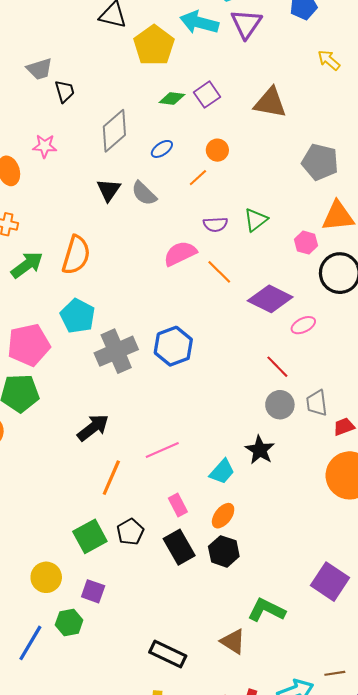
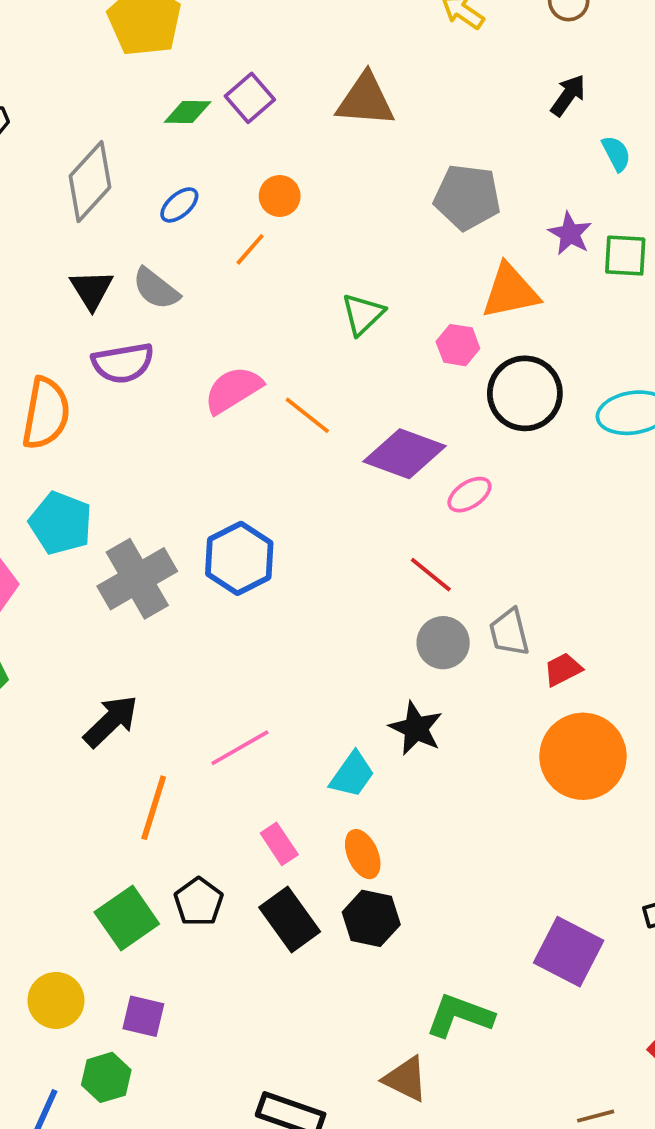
purple semicircle: (215, 224) -> (123, 363), moved, size x1.4
orange ellipse: (223, 516) -> (363, 854), turned -55

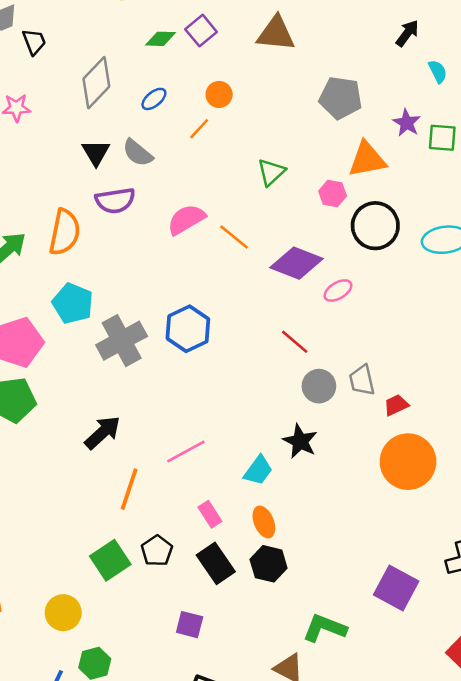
red line: (431, 575) -> (295, 342), moved
purple square: (143, 1016) -> (190, 625), moved

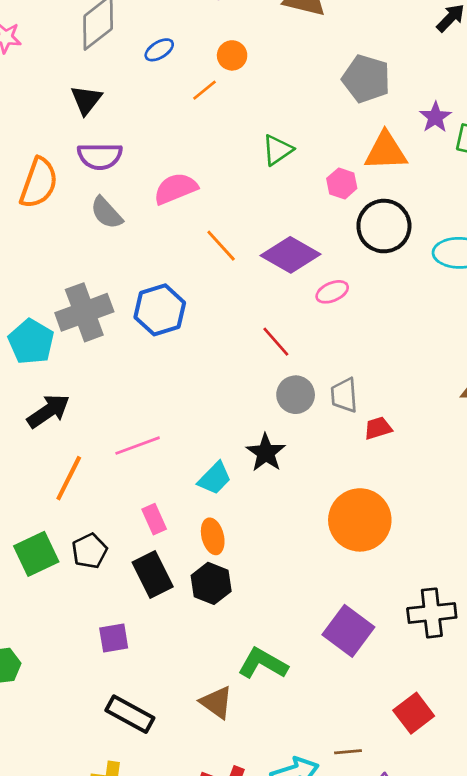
gray semicircle: (138, 153) -> (106, 213), moved
orange line: (234, 237) -> (221, 246), moved
cyan pentagon: (73, 303) -> (31, 342), moved
orange circle: (408, 462) -> (360, 520), moved
purple square: (190, 625) -> (114, 638), turned -32

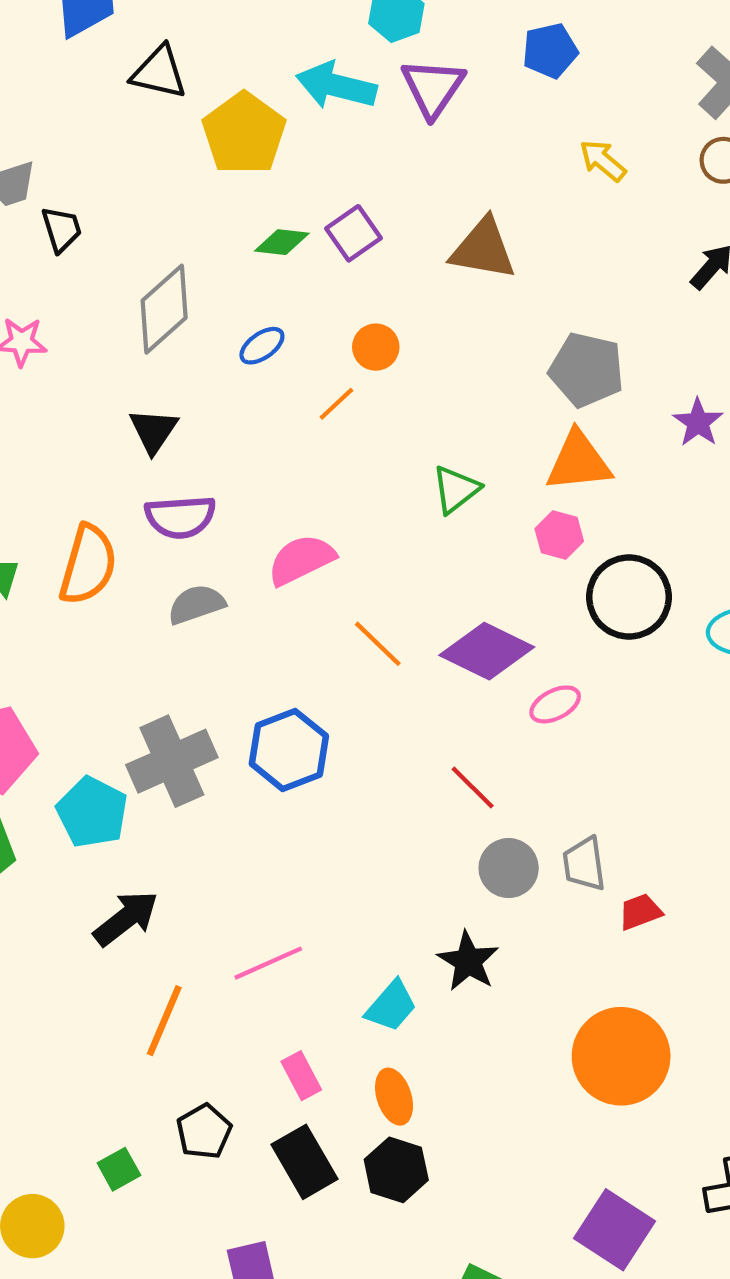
orange triangle: (386, 151) -> (579, 461), moved
gray semicircle: (106, 213) -> (196, 604), turned 117
green square: (36, 554) -> (119, 1169), moved, size x0.6

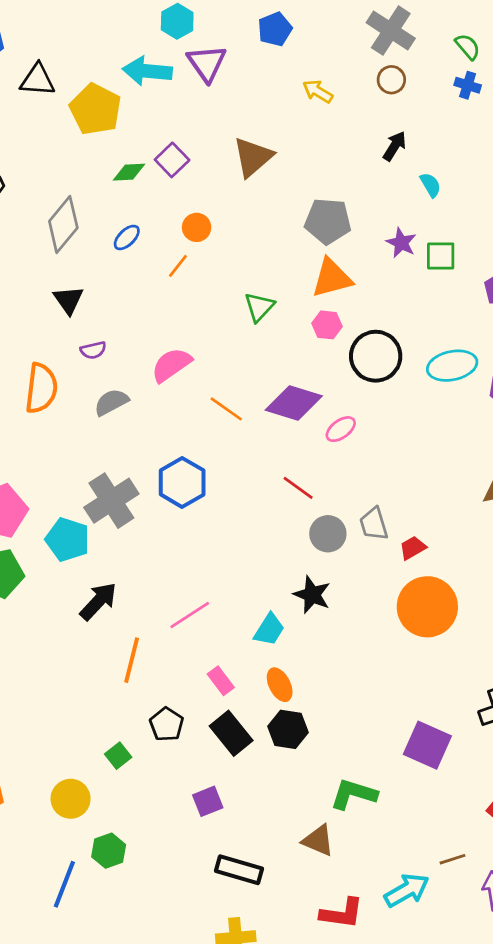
brown triangle: (483, 249) -> (253, 157), turned -42
purple semicircle: (180, 517) -> (93, 350), size x0.6
orange circle: (621, 1056) -> (427, 607), moved

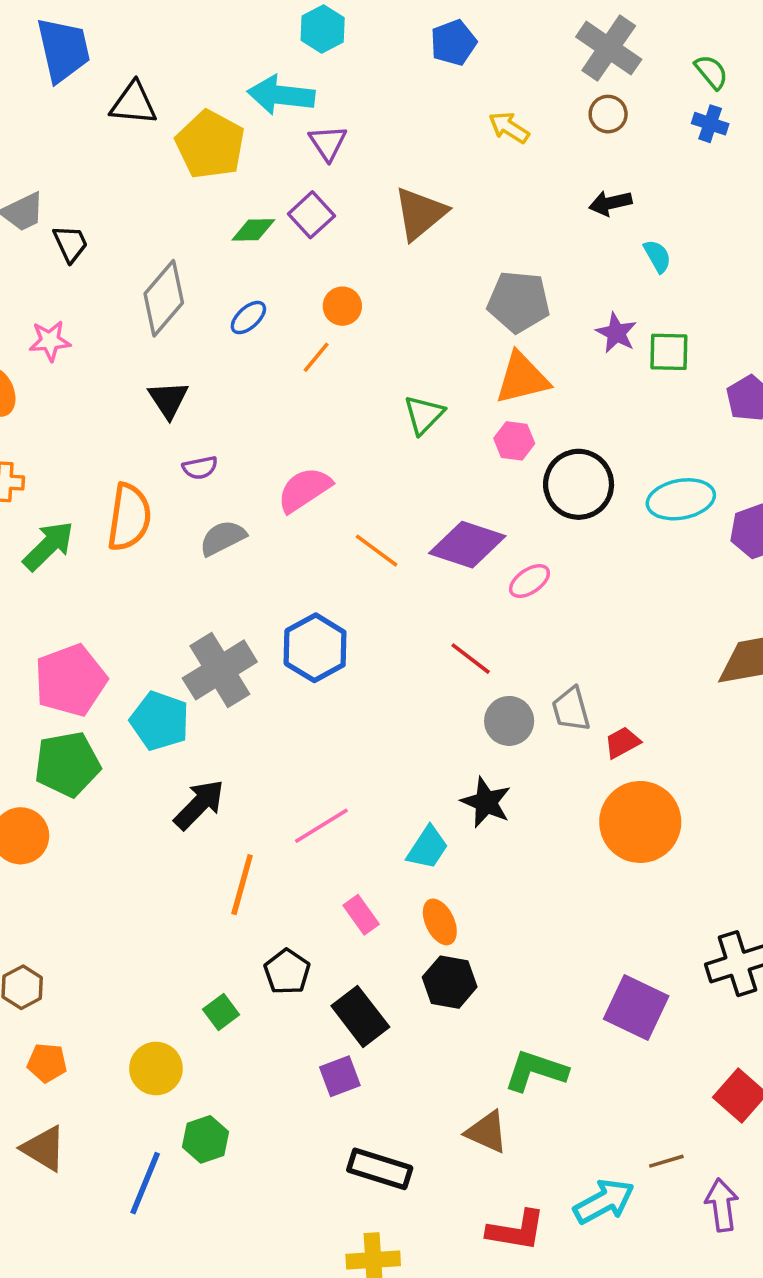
purple triangle: (207, 63) -> (328, 143), moved, size x0.7
black arrow: (395, 146) -> (610, 203), turned -136
black rectangle: (231, 733) -> (360, 1016), moved

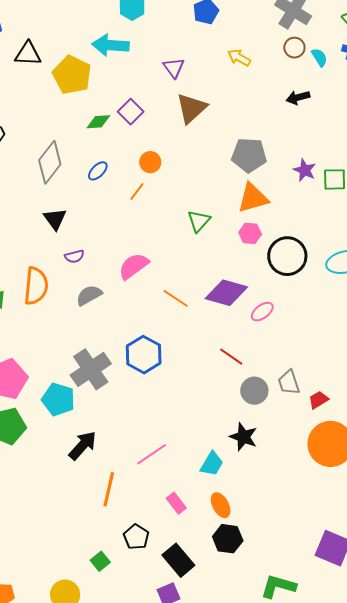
purple triangle: (328, 143) -> (174, 68), moved
cyan semicircle: (657, 256) -> (319, 57), moved

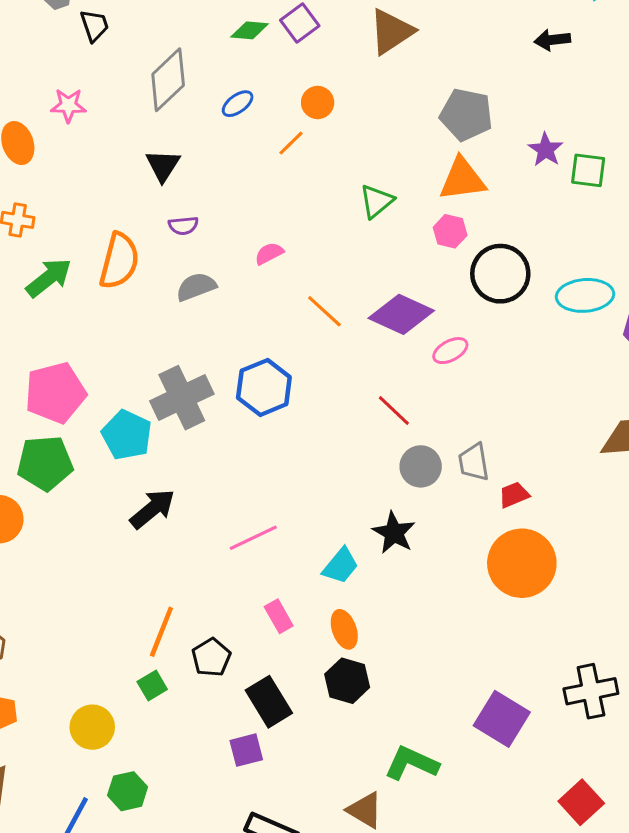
pink semicircle: (134, 266) -> (269, 253), size x0.6
orange line: (109, 489) -> (161, 632), moved

